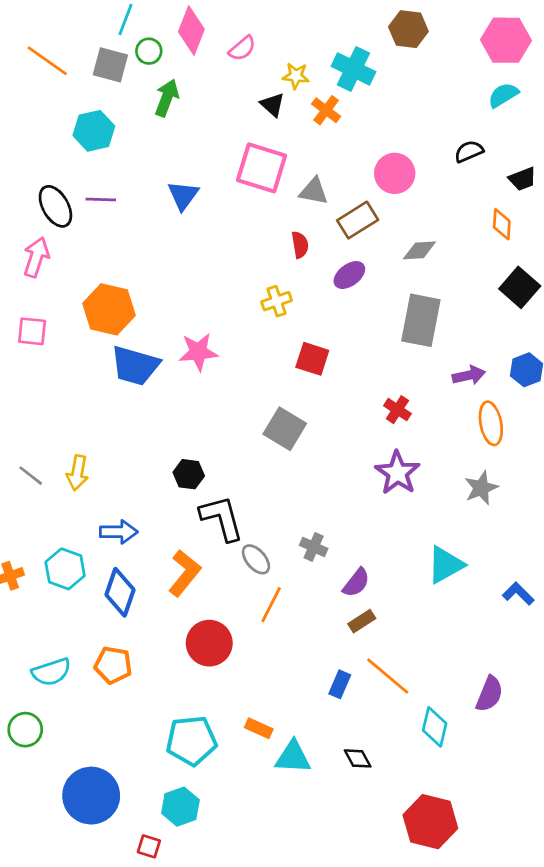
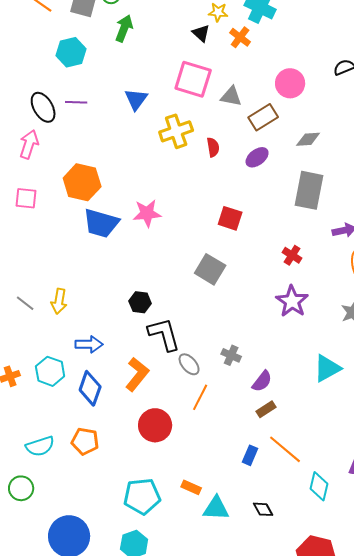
red semicircle: (300, 245) -> (213, 147), moved
yellow cross: (277, 301) -> (176, 131), moved, size x1.5

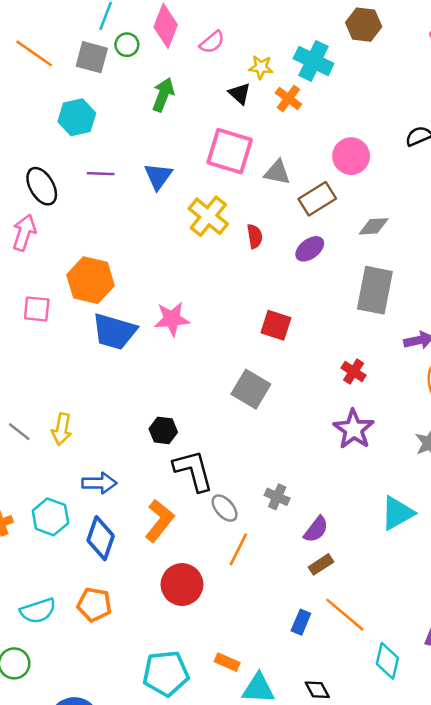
green arrow: (124, 28) -> (163, 95), moved
purple line: (76, 102) -> (101, 174), moved
yellow cross: (176, 131) -> (208, 216), turned -32
pink square: (26, 198) -> (37, 309), moved

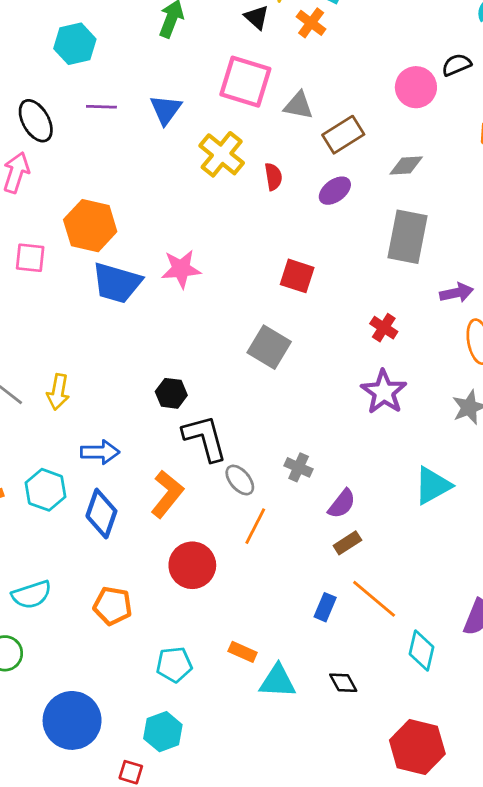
pink circle: (351, 156) -> (416, 87), moved
orange pentagon: (94, 605) -> (113, 606), moved
cyan pentagon: (166, 673) -> (174, 665), size x0.7

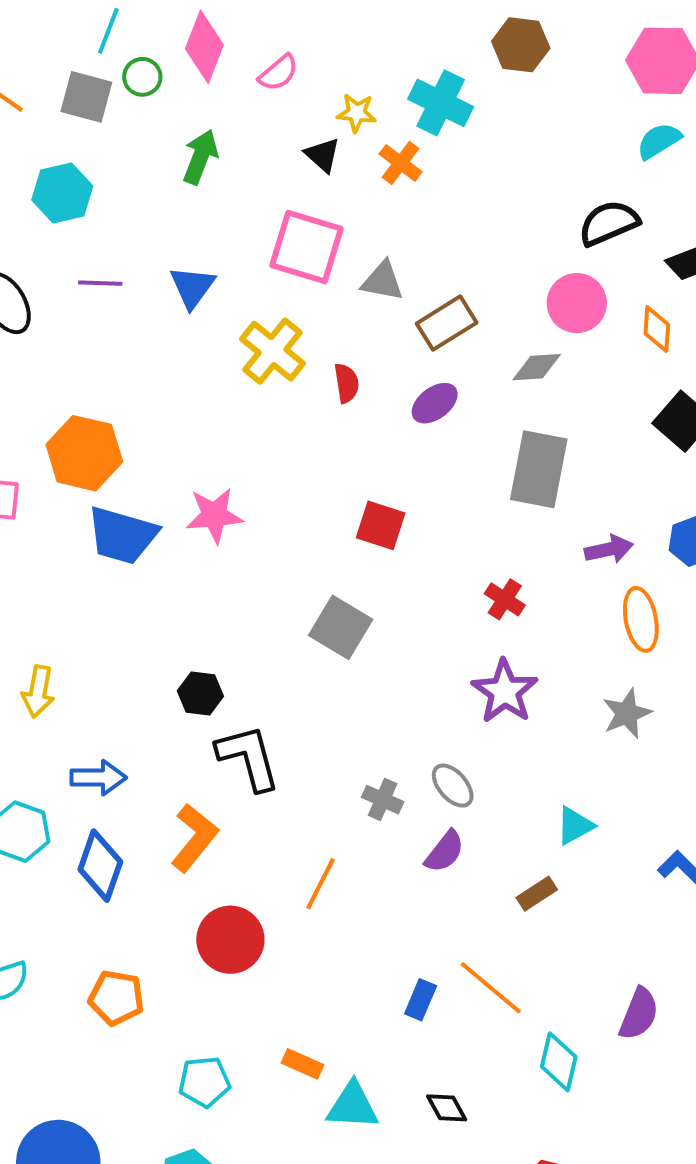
black semicircle: (456, 65) -> (609, 223), size x1.4
pink circle: (416, 87) -> (577, 303), moved
gray ellipse: (240, 480) -> (453, 786), moved
cyan triangle: (433, 486) -> (575, 826), size x0.7
brown rectangle: (347, 543) -> (537, 894), moved

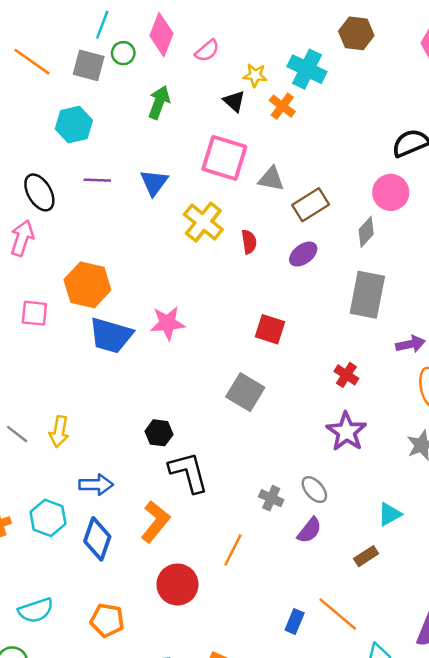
gray diamond: (537, 367) -> (366, 232), turned -44

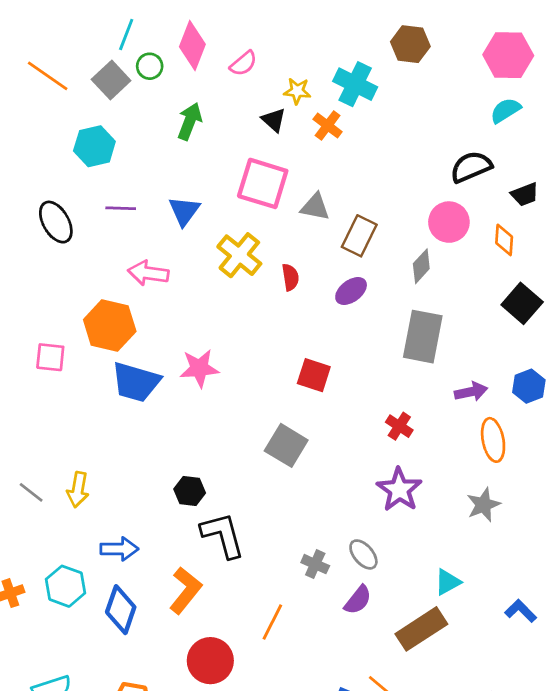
gray square: (89, 65) -> (111, 80), turned 32
brown rectangle: (311, 205) -> (359, 236), turned -32
pink arrow: (22, 238) -> (148, 273), moved, turned -100
brown rectangle: (366, 556) -> (421, 629), size x1.8

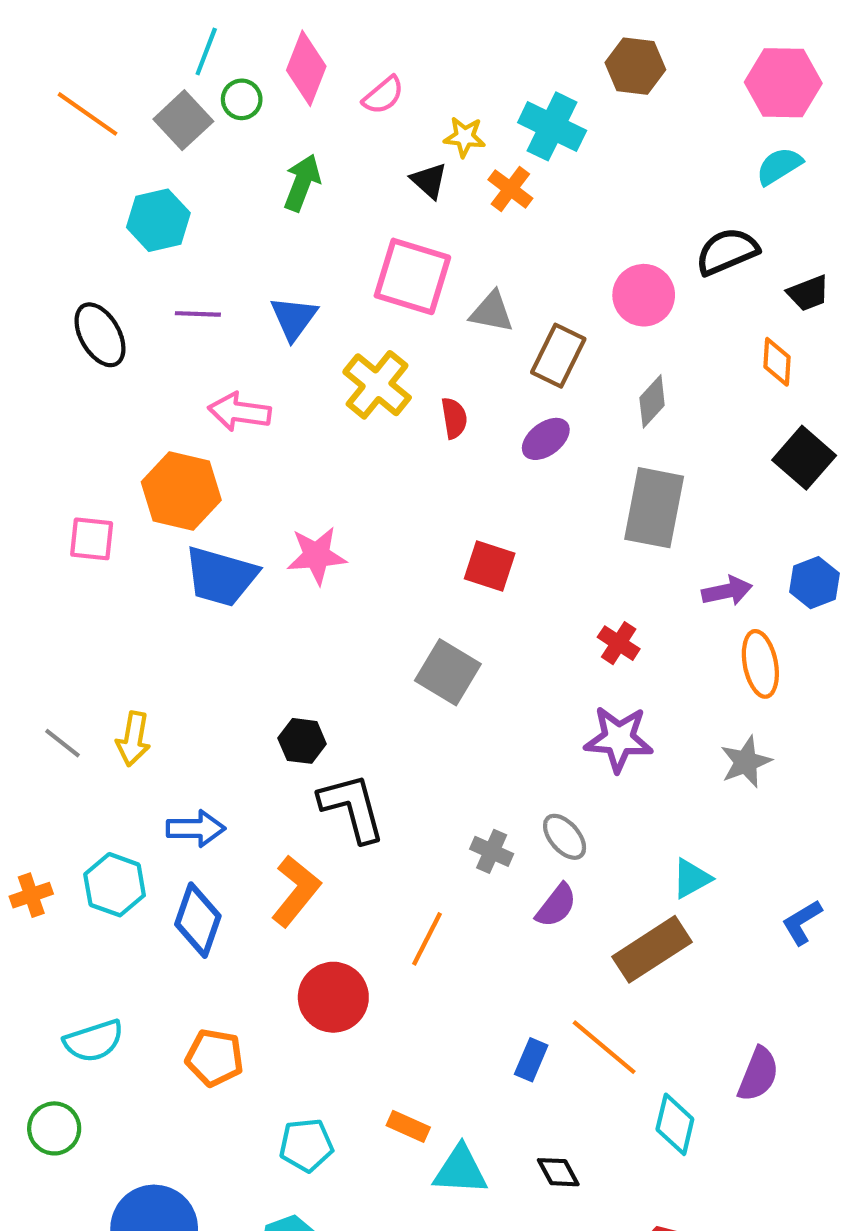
pink circle: (449, 222) -> (644, 295), moved
purple star: (399, 490) -> (619, 739), turned -30
blue L-shape: (521, 611) -> (802, 922), turned -76

